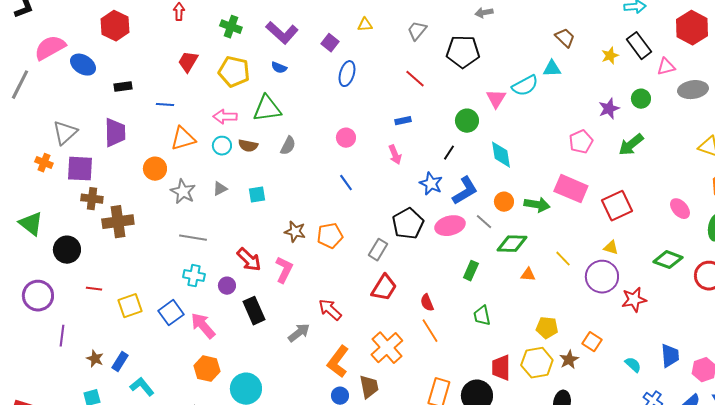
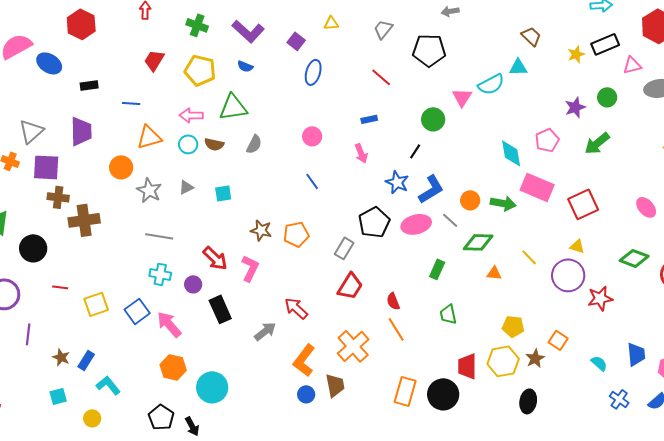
black rectangle: (639, 46) -> (605, 44), turned -76
cyan diamond: (501, 155) -> (511, 153), moved

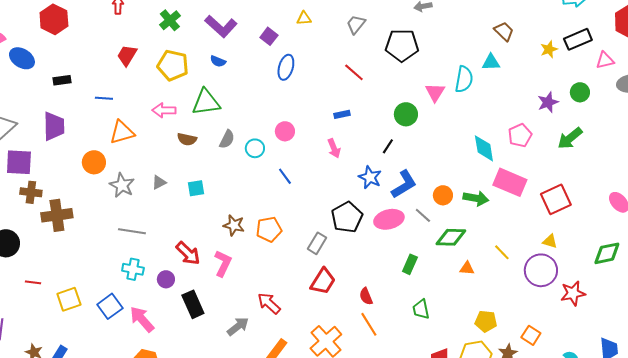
green cross: (197, 25) -> (170, 20), turned 30
cyan semicircle: (491, 84) -> (464, 79), turned -52
cyan circle: (188, 144) -> (255, 148), moved
green diamond: (634, 258) -> (607, 253), turned -32

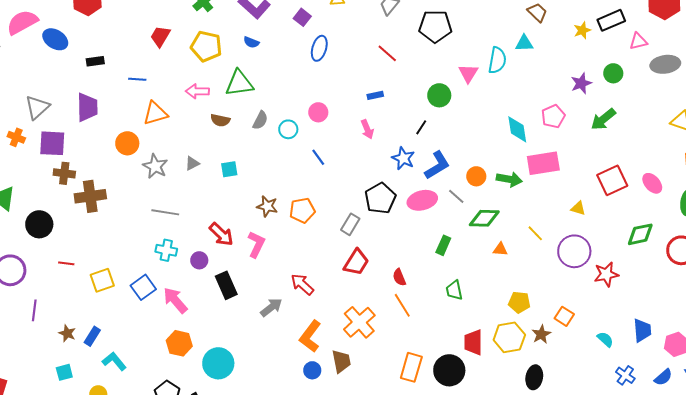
pink rectangle: (510, 182) -> (543, 163), turned -32
red square: (556, 199) -> (612, 180), moved
yellow triangle: (550, 241) -> (578, 208), moved

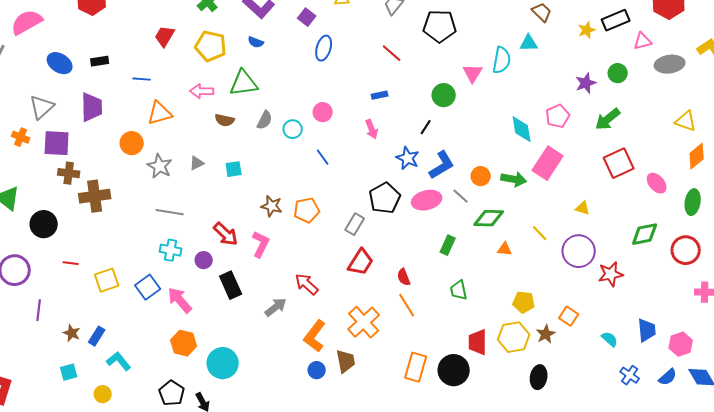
blue ellipse: (55, 39) -> (60, 63), moved
pink rectangle: (543, 163) -> (548, 163), turned -48
red square: (612, 180) -> (619, 163), moved

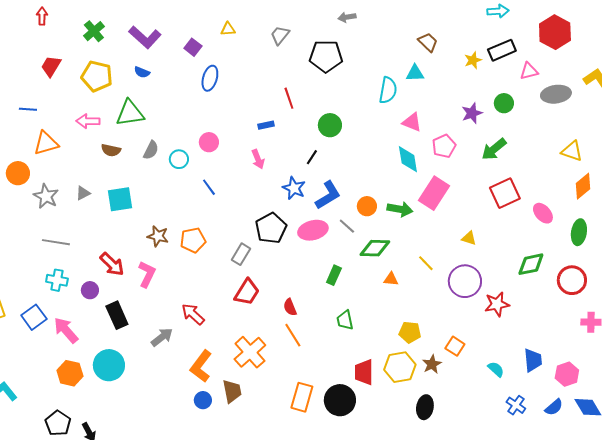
red line: (392, 53) -> (289, 98), moved, turned 30
pink triangle: (473, 73) -> (412, 122), moved, turned -40
cyan square: (234, 169) -> (120, 199), size x1.5
cyan circle: (223, 363) -> (109, 365), moved

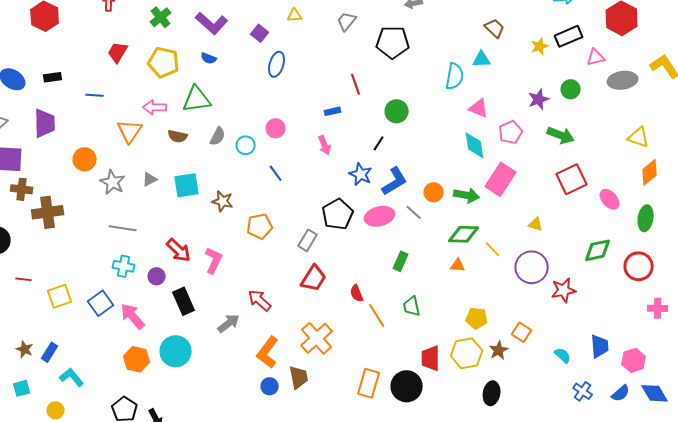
orange triangle: (46, 143) -> (130, 131), moved, turned -40
green arrow: (494, 149) -> (561, 135), turned -120
brown star: (158, 236) -> (223, 201), moved
green diamond: (375, 248) -> (464, 234), moved
orange line: (293, 335) -> (377, 315), moved

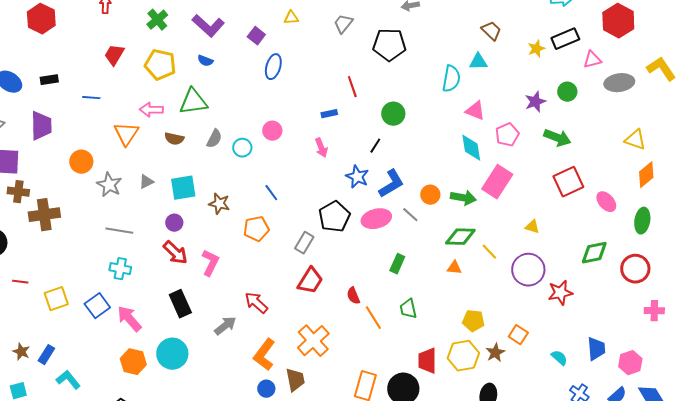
blue line: (276, 173) -> (271, 193), moved
purple circle: (157, 276) -> (174, 223), moved

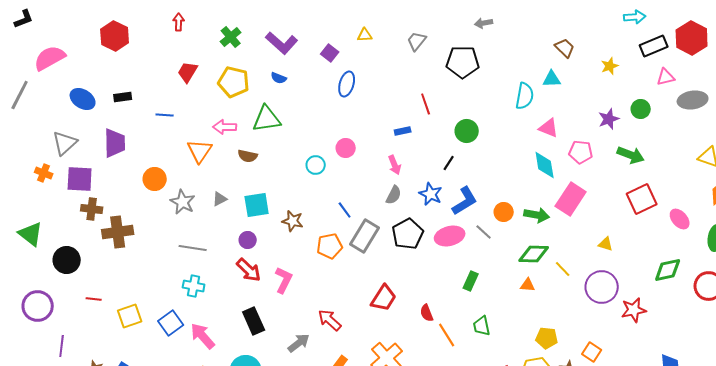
black rectangle: (565, 39) -> (654, 46), moved
pink pentagon: (507, 135) -> (581, 152), turned 30
gray semicircle: (214, 139) -> (394, 195), moved
gray rectangle: (304, 243) -> (365, 236), moved, size x1.5

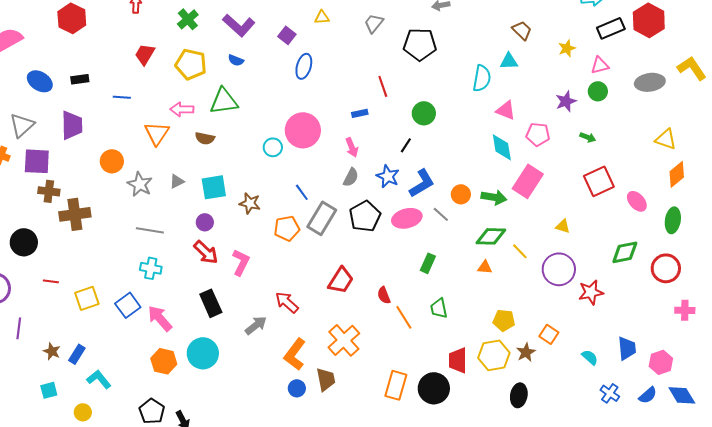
pink triangle: (666, 77) -> (600, 65), moved
pink circle: (346, 148) -> (303, 130), size x1.8
green arrow: (631, 155) -> (588, 137), size x0.6

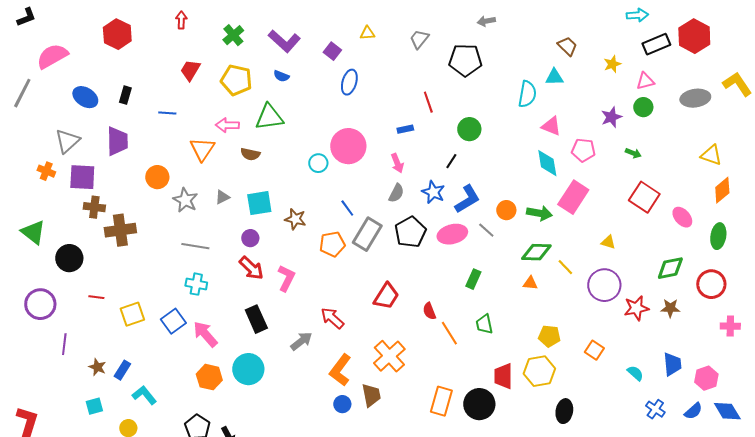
black rectangle: (80, 79) -> (125, 95), turned -66
red square: (599, 181) -> (644, 197), turned -32
brown star: (526, 352) -> (670, 308), moved, turned 30

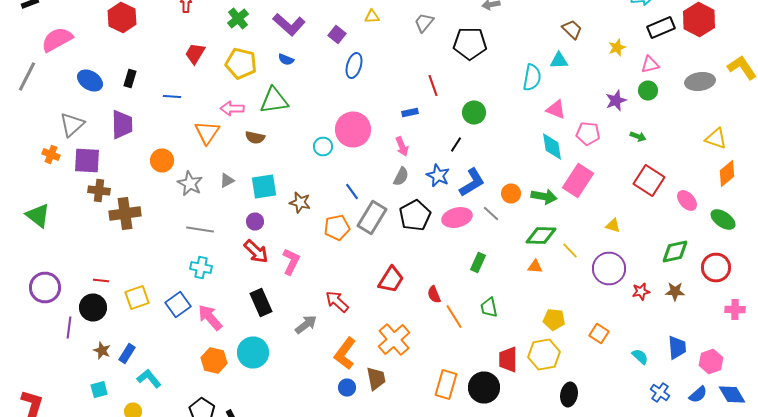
green ellipse: (718, 236) -> (723, 220), turned -65
black circle: (69, 258) -> (93, 308), moved
red star: (636, 308) -> (641, 292), size x0.7

